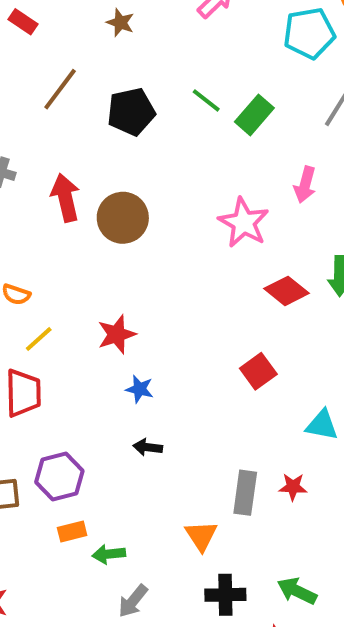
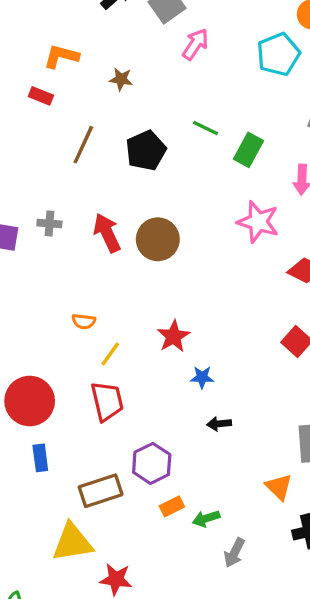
green rectangle: (254, 115) -> (248, 150), moved

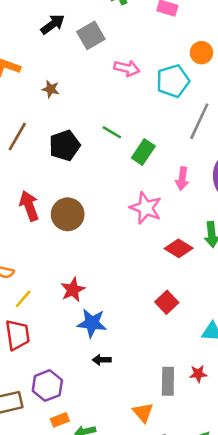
pink arrow: (195, 44) -> (127, 68), moved, turned 65
blue star: (202, 377) -> (92, 323), size x1.6

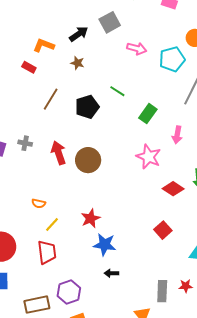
black arrow: (53, 24) -> (79, 34), moved
green line: (112, 132) -> (117, 91), moved

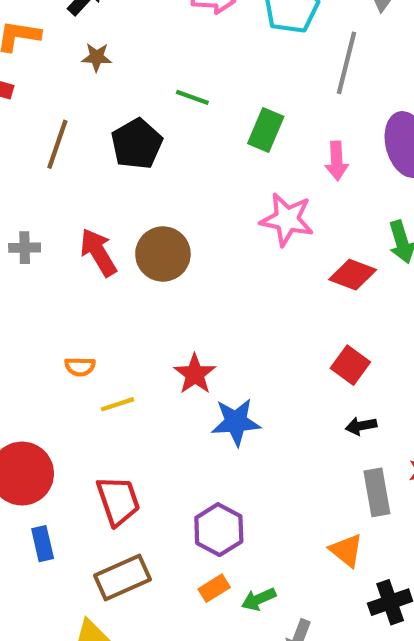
yellow line: (52, 225) -> (117, 404), turned 42
red trapezoid: (47, 252) -> (118, 501), moved
black arrow: (111, 273) -> (361, 426), moved
purple hexagon: (69, 292) -> (219, 530), moved

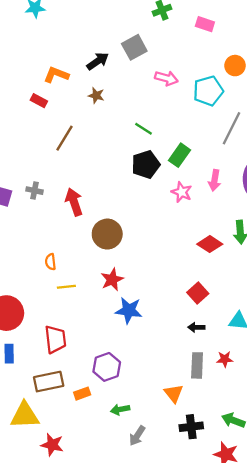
black pentagon: (137, 144) -> (146, 164), moved
pink star: (287, 219) -> (182, 192), moved, size x0.7
brown circle: (163, 254) -> (107, 234), moved
orange semicircle: (80, 367) -> (50, 262), turned 70
orange rectangle: (214, 588) -> (82, 394), moved

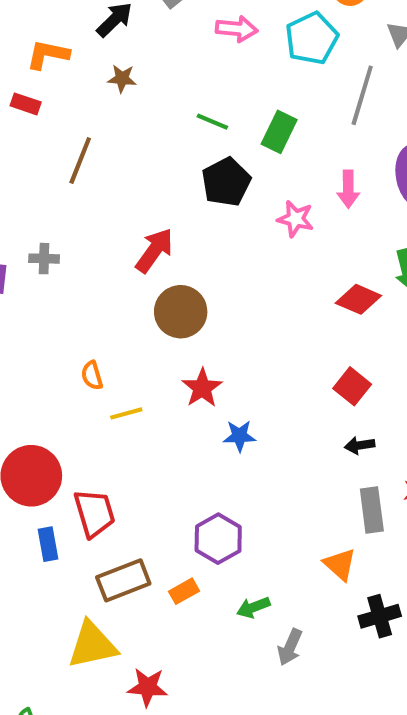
green rectangle: (180, 155) -> (279, 132), moved
red arrow: (74, 202) -> (154, 250), moved, turned 64
blue star: (129, 310) -> (239, 436), size x0.7
red trapezoid: (55, 339) -> (94, 513), moved

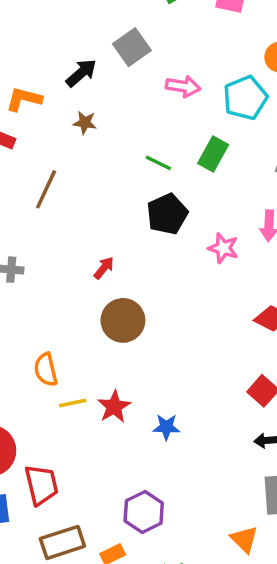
green rectangle: (279, 132) -> (213, 154), moved
red arrow: (154, 250) -> (104, 268), size x0.6
orange semicircle: (92, 375) -> (46, 370), size x1.4
red star: (202, 388) -> (114, 407), moved

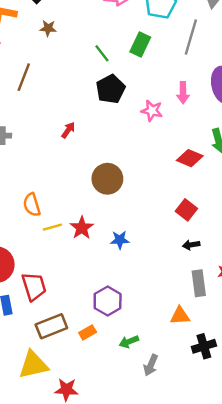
green line: (158, 163) -> (102, 53), turned 30
brown circle: (123, 320) -> (107, 179), moved
orange triangle: (244, 539) -> (180, 316), turned -45

